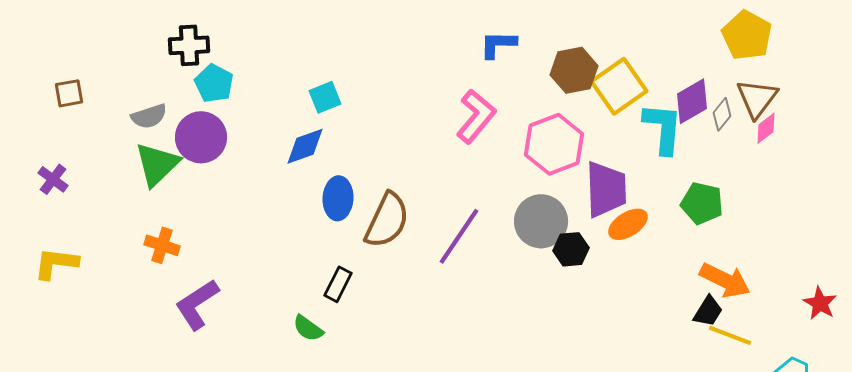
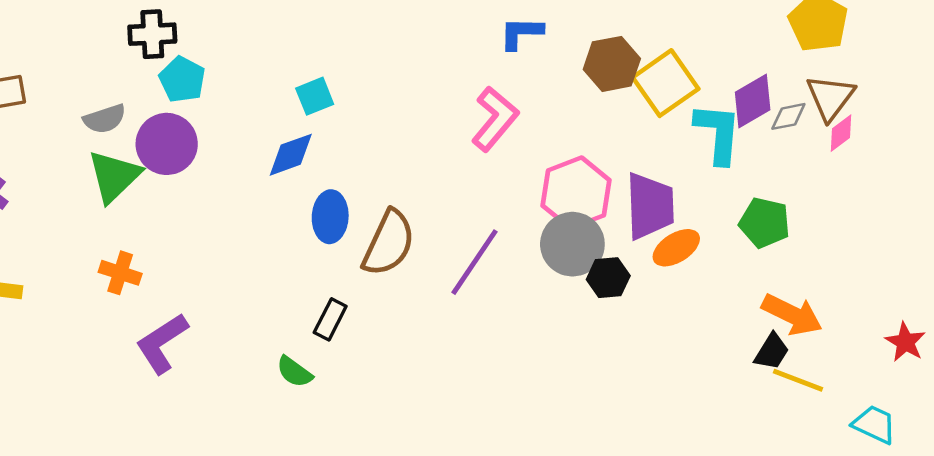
gray diamond: (722, 114) -> (788, 116), turned 40
pink hexagon: (554, 144) -> (576, 193), moved

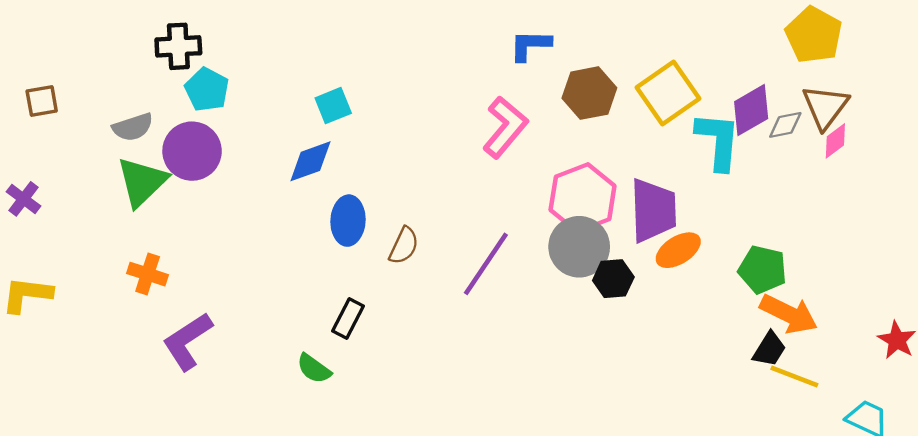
brown hexagon: (612, 64) -> (589, 93), moved
green pentagon: (765, 223) -> (762, 270), moved
brown semicircle: (389, 243) -> (404, 246), size x0.6

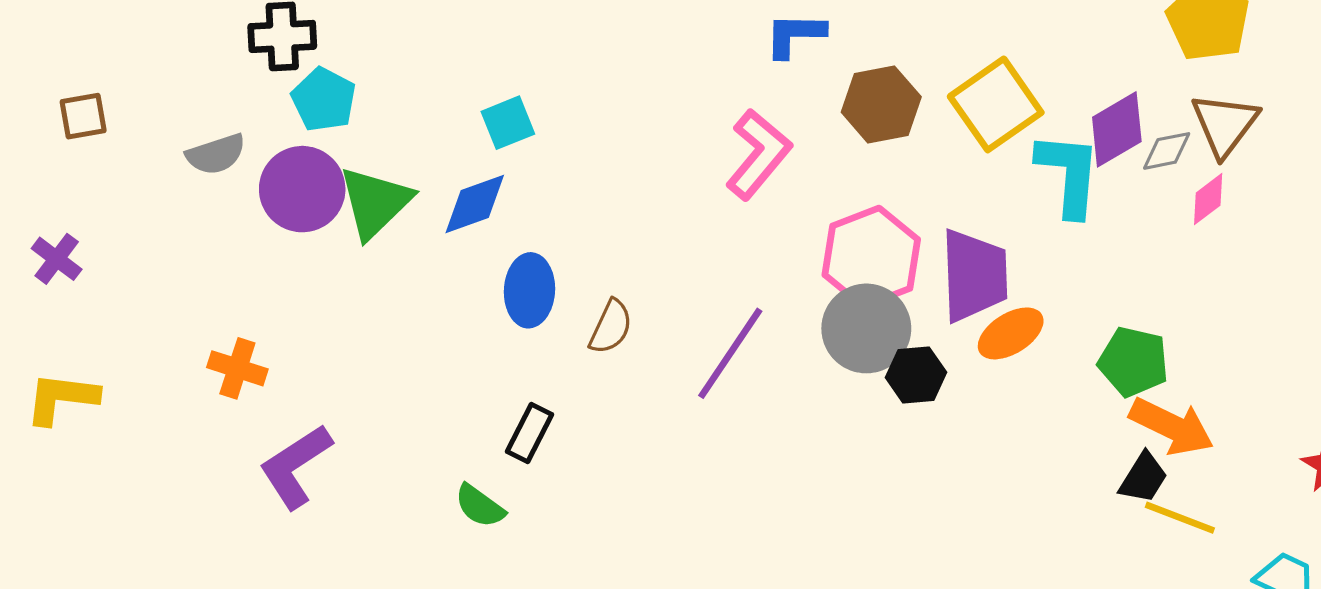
pink diamond: (835, 141) -> (1208, 199), moved
green triangle: (142, 182) -> (375, 202), moved

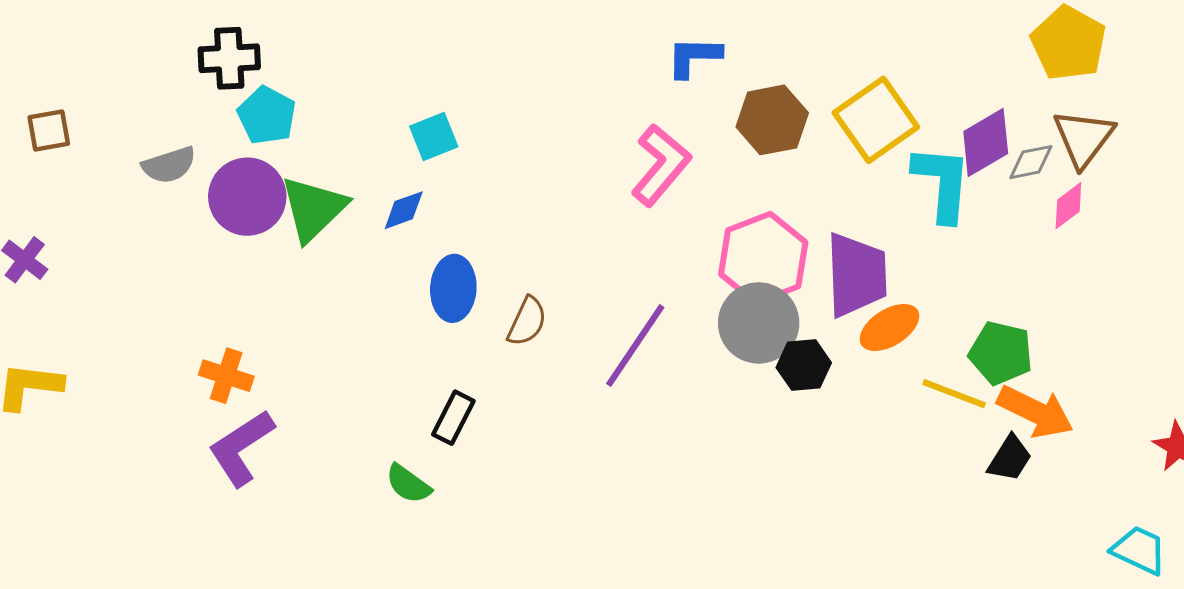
blue diamond: (475, 204) -> (404, 210), size x0.7
orange cross: (237, 368) -> (226, 376), moved
yellow line: (1180, 518) -> (954, 394), moved

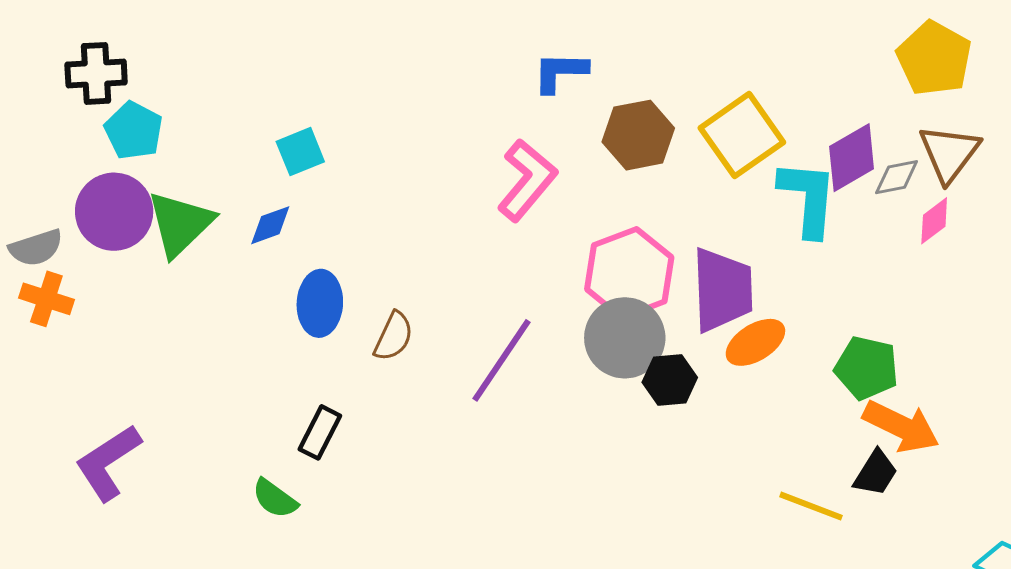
gray semicircle: (169, 165) -> (36, 248), moved
orange cross: (226, 376) -> (46, 299), moved
yellow line: (954, 394) -> (811, 506), moved

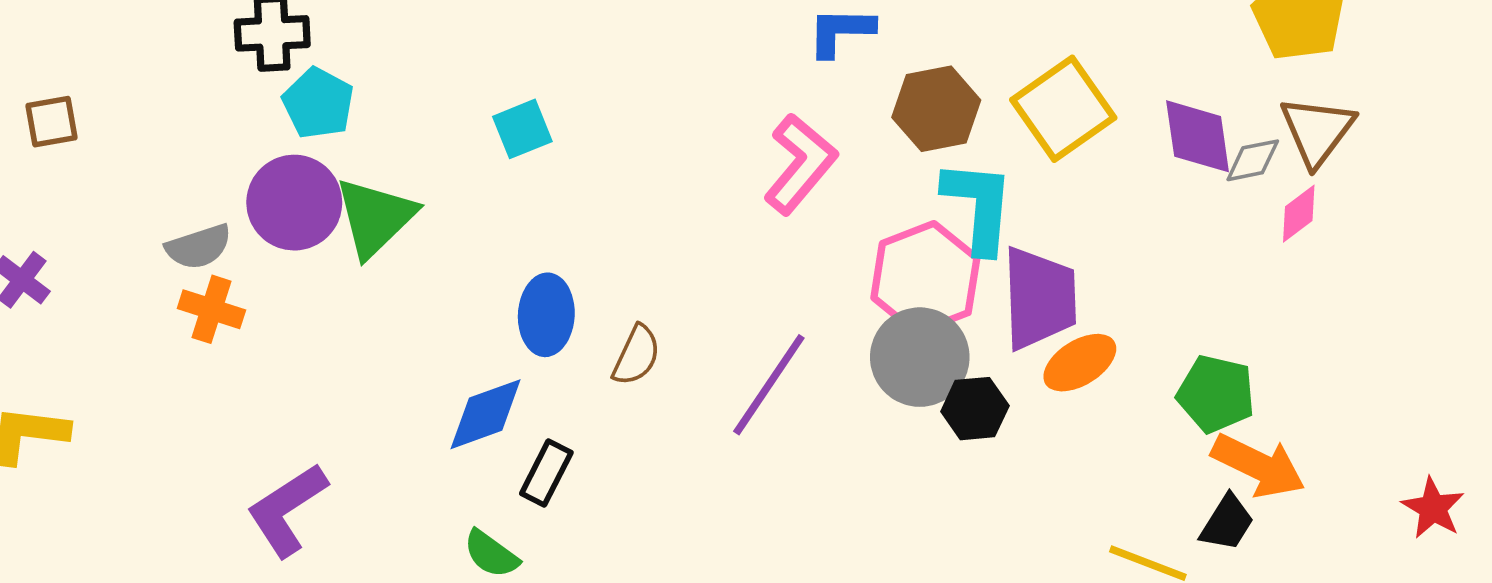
purple diamond: (852, 158) -> (1198, 136), turned -68
cyan L-shape: (808, 198) -> (979, 206), moved
blue diamond: (270, 225) -> (486, 414), moved, size x1.5

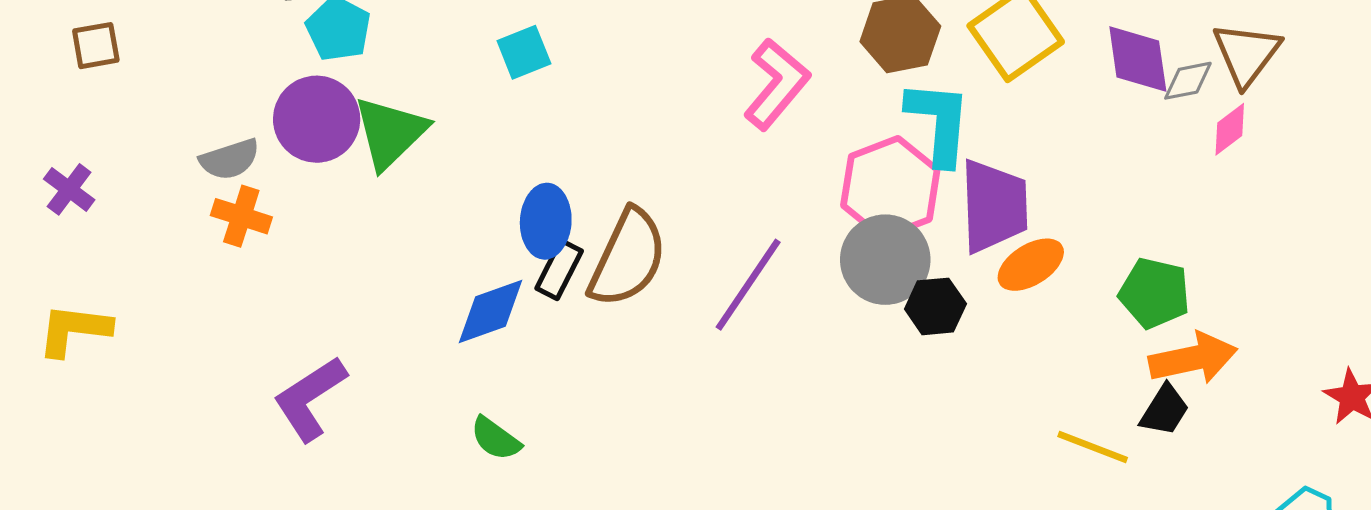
brown semicircle: (636, 355) -> (628, 258), size x1.8
orange arrow: (1258, 466) -> (1193, 358), turned -38
black rectangle: (546, 473) -> (559, 270), moved

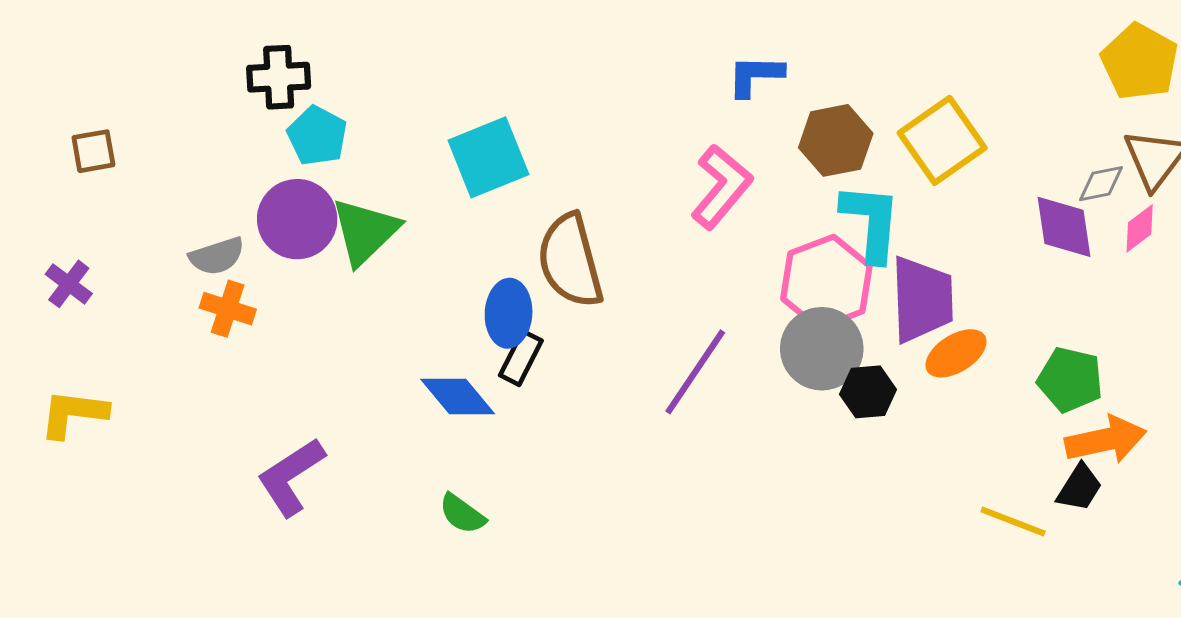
cyan square: (524, 52) -> (488, 157), size x1.6
purple diamond: (1138, 59) -> (1064, 227), moved
brown semicircle: (628, 258) -> (570, 261), moved, turned 140
blue diamond: (491, 311) -> (458, 397), turned 70

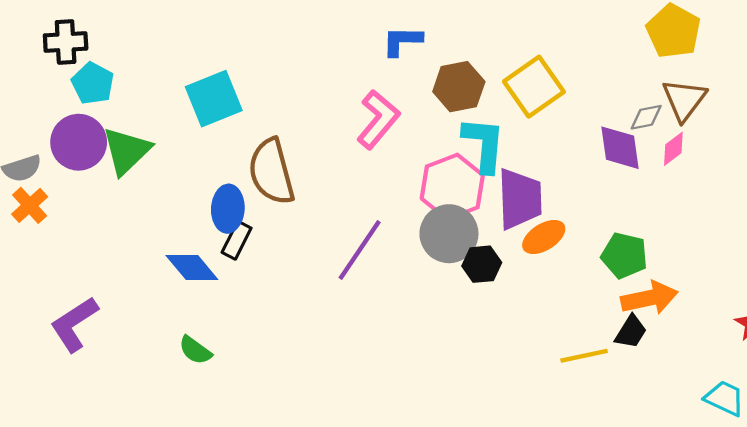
orange cross: (228, 309) -> (30, 205), turned 30
yellow line: (1013, 522) -> (584, 356), turned -33

